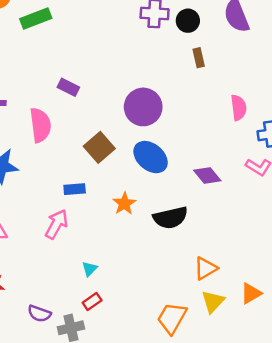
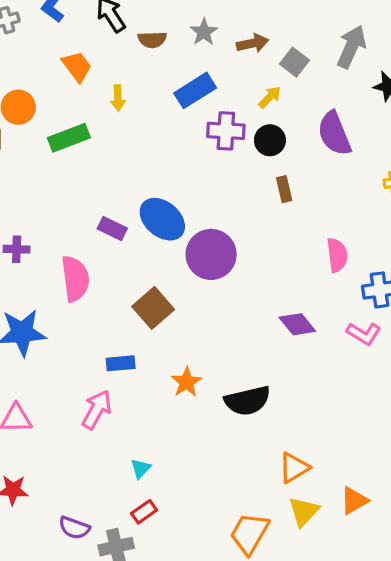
blue ellipse: (151, 157) -> (162, 219), moved
purple diamond: (207, 175) -> (297, 324), moved

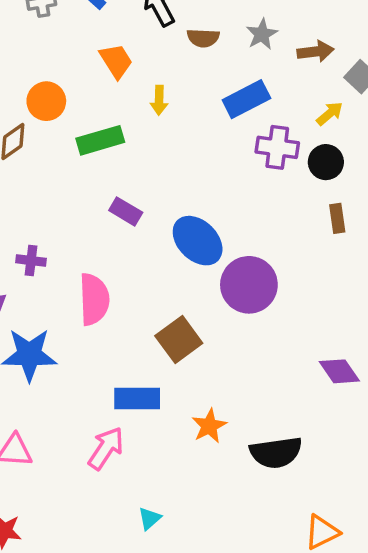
purple rectangle: (112, 229) -> (126, 211), moved
blue rectangle: (121, 363) -> (137, 398), size x1.4

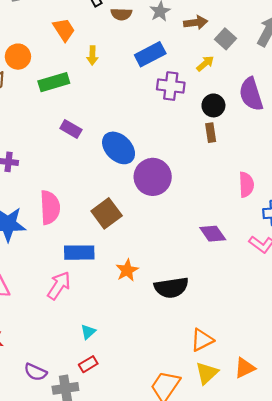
black circle: (326, 162) -> (213, 105), moved
pink semicircle: (94, 299) -> (50, 207), moved

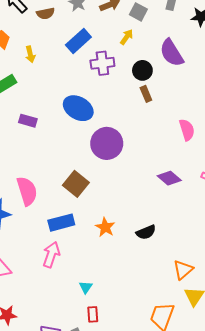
blue ellipse: (119, 148) -> (78, 108), moved
black semicircle: (171, 288) -> (146, 232), size x0.7
red rectangle: (88, 364) -> (93, 314), turned -49

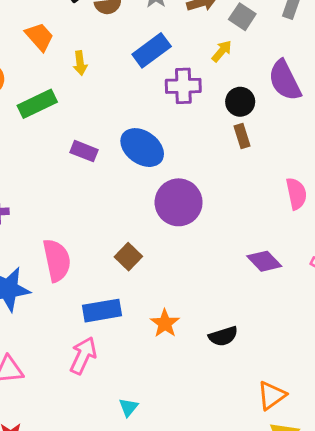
purple rectangle: (28, 121) -> (84, 151), moved
brown square: (76, 184) -> (128, 257), size x0.7

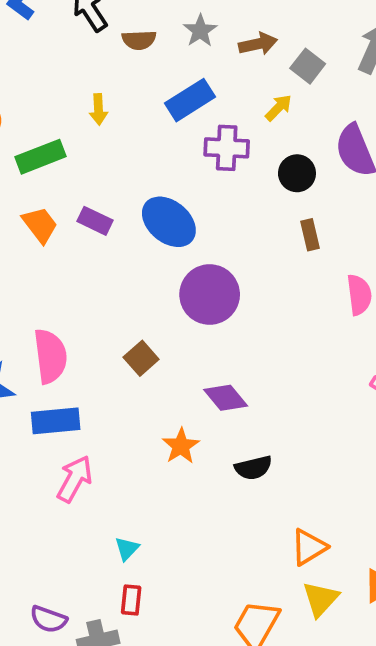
orange trapezoid: (40, 37) -> (40, 225), moved
brown rectangle: (242, 136) -> (310, 235), moved
purple diamond: (264, 261) -> (226, 398), moved
blue rectangle: (102, 311) -> (56, 421), moved

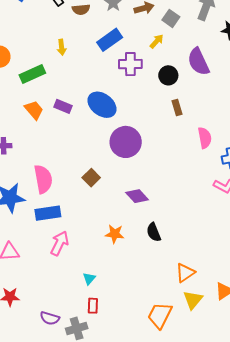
orange star: (181, 446) -> (115, 234), moved, turned -30
black semicircle: (253, 468) -> (154, 232), turned 84

